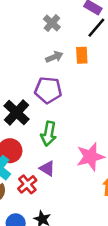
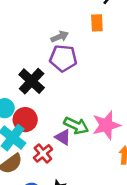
gray arrow: (54, 57) -> (60, 37), moved
green arrow: (49, 134) -> (76, 126), moved, turned -75

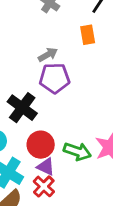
red circle: (25, 120) -> (41, 145), moved
purple triangle: (63, 137) -> (46, 167), moved

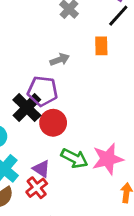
purple pentagon: (55, 78) -> (42, 91), moved
red circle: (41, 145) -> (53, 123), moved

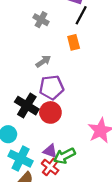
purple pentagon: (42, 91) -> (51, 87), moved
green arrow: (74, 158) -> (64, 156), moved, turned 140

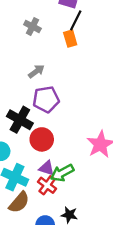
orange rectangle: (74, 42) -> (70, 39), moved
red circle: (50, 112) -> (42, 139), moved

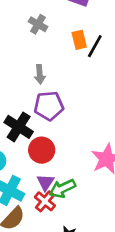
black line: (76, 20) -> (95, 46), moved
gray arrow: (36, 71) -> (40, 74), turned 119
purple triangle: (47, 168) -> (45, 182), turned 42

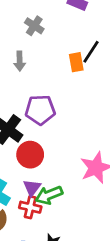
orange rectangle: (79, 40) -> (76, 62), moved
gray arrow: (40, 74) -> (20, 61), moved
red cross: (45, 201) -> (30, 207), turned -30

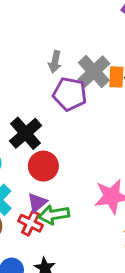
gray cross: (34, 26) -> (94, 71), moved, size x1.5
purple pentagon: (40, 110) -> (70, 94), moved

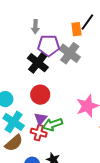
gray cross: (94, 71) -> (70, 53), moved
black cross: (26, 133) -> (38, 63), moved

